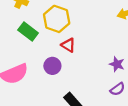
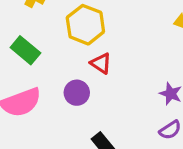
green rectangle: (28, 32) -> (25, 50), moved

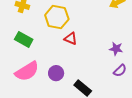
purple circle: (77, 93) -> (56, 73), moved

